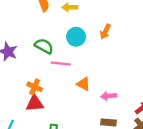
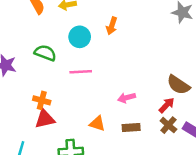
pink line: (61, 64) -> (81, 72), moved
orange triangle: (83, 84) -> (97, 124), moved

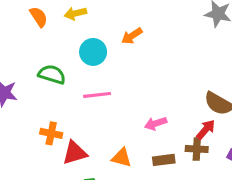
orange arrow: (112, 26) -> (132, 36), turned 42
red triangle: (45, 119) -> (75, 153), moved
brown cross: (168, 125) -> (197, 149), moved, turned -35

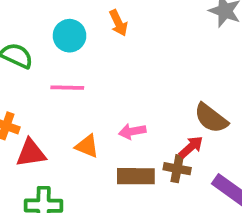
orange arrow: (132, 36) -> (118, 23), turned -90
orange triangle: (122, 158) -> (87, 146), moved
brown rectangle: (164, 160) -> (136, 176), size x1.4

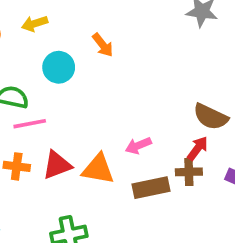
pink line: (67, 88) -> (30, 124), moved
orange triangle: (87, 146) -> (98, 169), size x1.4
red triangle: (31, 153) -> (57, 165), moved

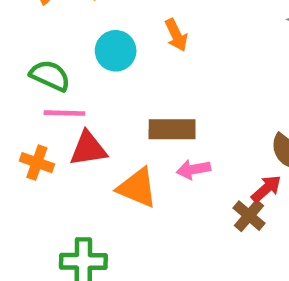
red triangle: (57, 165) -> (88, 149), moved
brown cross: (189, 172) -> (249, 216), turned 30
brown rectangle: (151, 188) -> (172, 129), moved

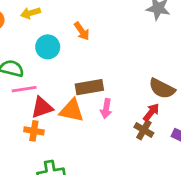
orange cross: (37, 163) -> (34, 131), moved
pink arrow: (193, 169) -> (106, 109), turned -60
orange triangle: (137, 188) -> (72, 110), moved

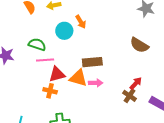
orange arrow: (82, 31) -> (81, 22), moved
brown semicircle: (162, 89) -> (139, 45), moved
pink arrow: (106, 109) -> (96, 83), moved, turned -104

